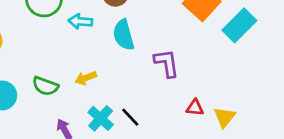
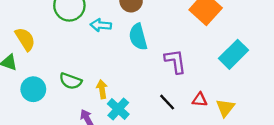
cyan rectangle: (239, 25) -> (234, 54), moved
yellow arrow: (86, 78) -> (102, 89), moved, turned 102
black line: (130, 117) -> (167, 102), moved

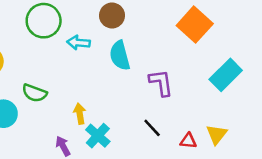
green semicircle: (71, 81) -> (35, 93), moved
red triangle: (200, 100) -> (188, 141), moved

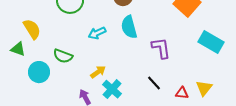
cyan arrow: (78, 43) -> (97, 33), moved, turned -30
cyan rectangle: (226, 75) -> (211, 42), turned 75
yellow arrow: (80, 114) -> (98, 72), turned 63

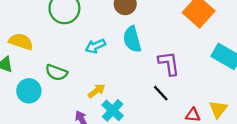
yellow semicircle: (32, 29) -> (21, 42), turned -40
black line: (154, 83) -> (161, 93), moved

